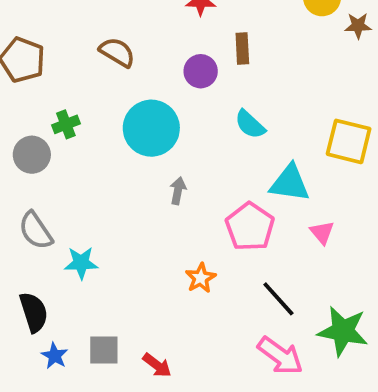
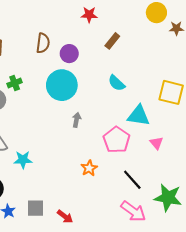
brown rectangle: (242, 48) -> (112, 41), turned 42
brown semicircle: (117, 52) -> (43, 43), turned 66
purple circle: (201, 71) -> (69, 54), moved

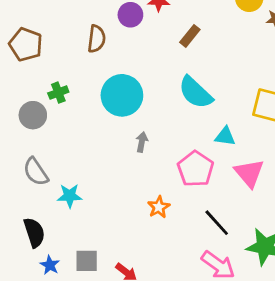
purple circle: (69, 54) -> (130, 15), moved
cyan semicircle: (117, 83) -> (195, 93), size x1.5
cyan triangle: (139, 116) -> (225, 136), size x0.7
pink triangle: (156, 143) -> (249, 173), size x1.6

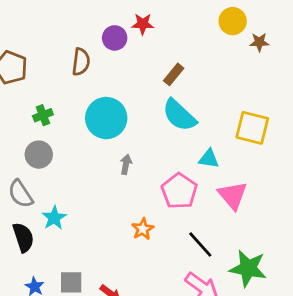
brown rectangle: (190, 36) -> (174, 74), moved
gray circle: (33, 115) -> (39, 155), moved
cyan star: (70, 196) -> (54, 218), turned -30
black semicircle: (34, 233) -> (23, 237), moved

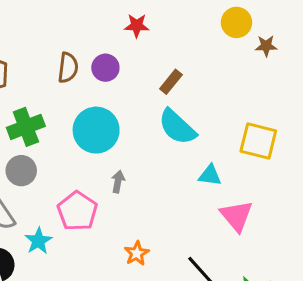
purple circle: (115, 38) -> (105, 68), moved
green cross: (43, 115) -> (26, 127), size x1.6
pink pentagon: (179, 191) -> (77, 211), moved

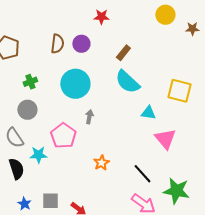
brown star: (266, 46) -> (192, 29), moved
green cross: (26, 127) -> (30, 82), size x0.6
cyan star: (38, 241) -> (38, 155), turned 30

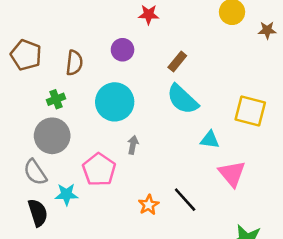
brown semicircle: (57, 44) -> (74, 63), moved
gray circle: (27, 110) -> (52, 136), size x1.4
black line: (142, 174) -> (185, 200), moved

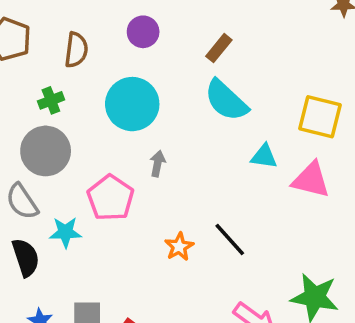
pink triangle: (232, 174) -> (311, 180), moved, turned -36

